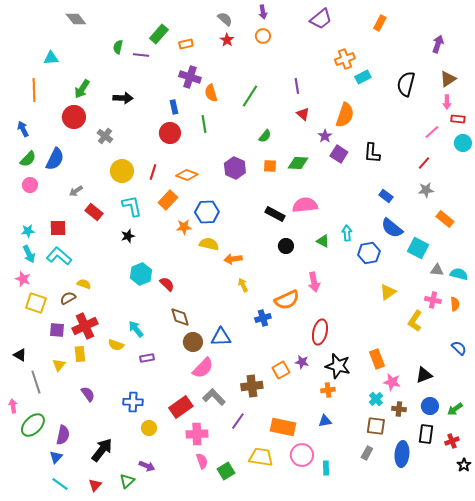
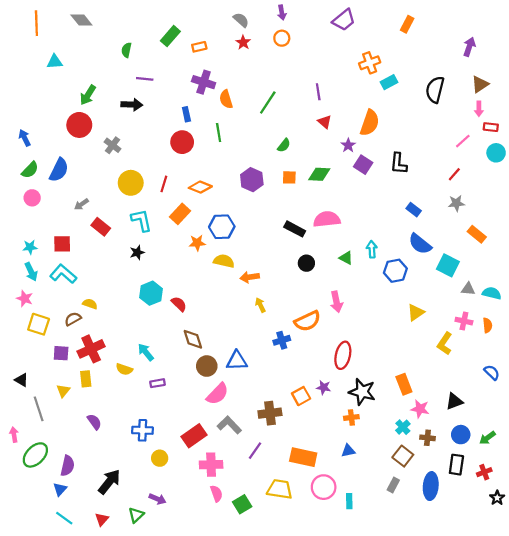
purple line: (141, 55) -> (145, 79), moved
orange line: (34, 90) -> (36, 23), moved
brown square: (376, 426) -> (403, 456), turned 30

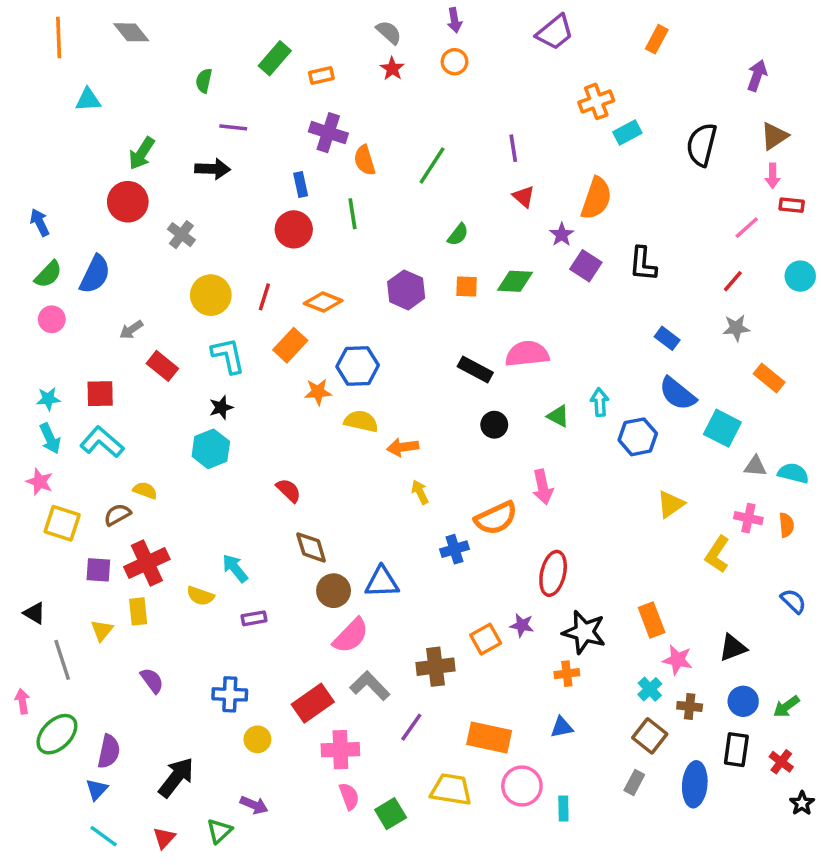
cyan circle: (496, 153) -> (800, 276), moved
cyan hexagon: (151, 293) -> (211, 449), moved
red cross: (484, 472) -> (781, 762), turned -32

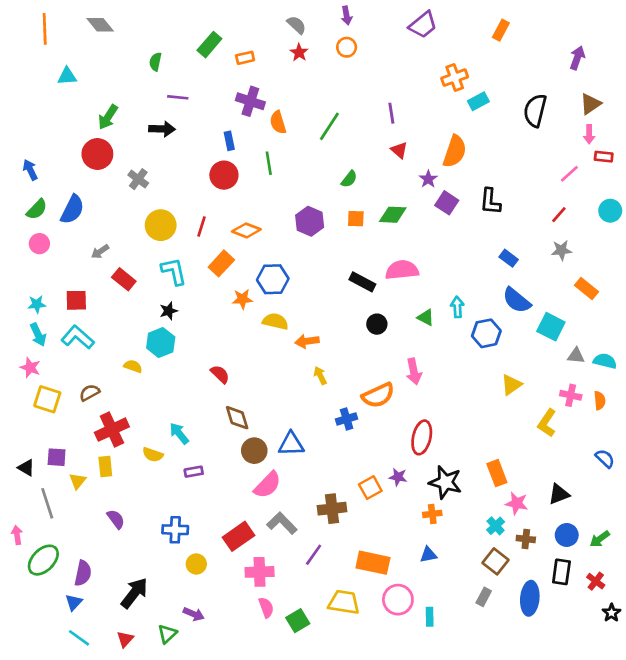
yellow semicircle: (145, 490) -> (133, 366), moved
purple square: (98, 570) -> (57, 457), moved

